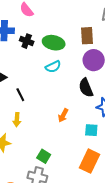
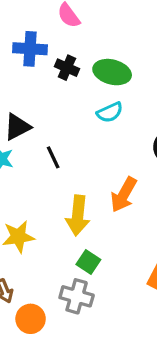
orange arrow: (63, 115) -> (124, 195), size x1.5
yellow arrow: (17, 120) -> (78, 215), moved, size x1.6

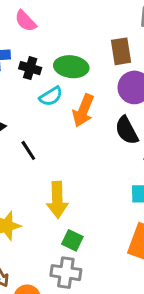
cyan semicircle: (110, 112) -> (51, 96), moved
orange arrow: (124, 195) -> (83, 110), moved

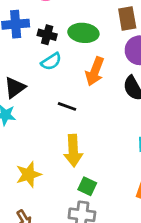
cyan semicircle: (51, 96) -> (51, 61), moved
black line: (28, 150) -> (67, 106), moved, turned -36

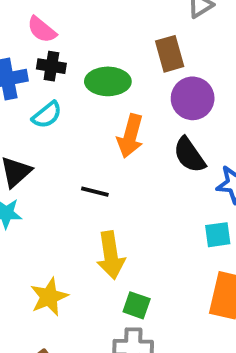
black cross: (47, 35) -> (51, 66), moved
cyan semicircle: (51, 61) -> (47, 115), moved

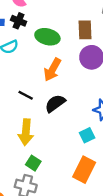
black semicircle: (189, 155) -> (55, 103), moved, turned 75
cyan square: (218, 235) -> (87, 135), turned -32

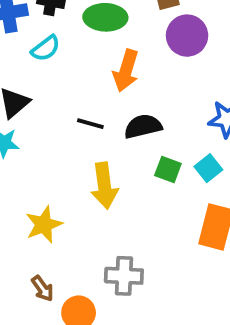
black semicircle: (55, 103) -> (143, 126), turned 35
green square: (33, 163) -> (168, 170), moved

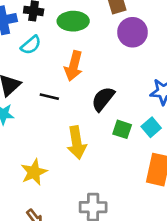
orange arrow: (126, 71) -> (74, 66), moved
black line: (90, 124) -> (49, 97), moved
black semicircle: (143, 126) -> (103, 99), turned -36

